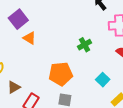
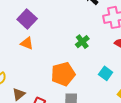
purple square: (18, 19) -> (27, 19), moved

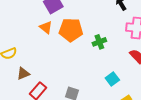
orange pentagon: (63, 74) -> (71, 30), moved

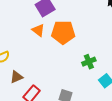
green cross: (99, 42) -> (89, 62), moved

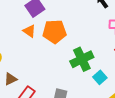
green cross: (89, 62) -> (82, 59), size x1.6

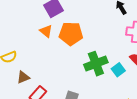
cyan square: (100, 77) -> (118, 70), moved

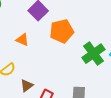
orange triangle: (46, 31) -> (22, 40), moved

